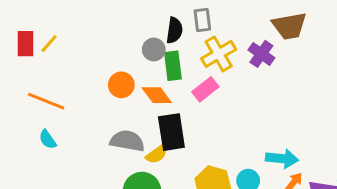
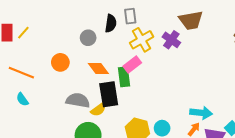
gray circle: (154, 49) -> (88, 38), moved
green rectangle: (173, 66) -> (124, 77), moved
orange circle: (121, 85) -> (60, 62), moved
cyan arrow: (282, 159) -> (201, 113), moved

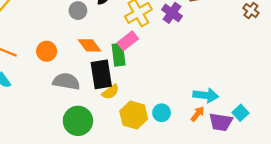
orange circle: (60, 62) -> (47, 51), moved
yellow semicircle: (98, 110) -> (110, 92), moved

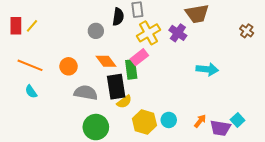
cyan arrow: (206, 95) -> (207, 69), moved

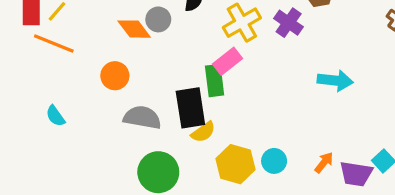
orange diamond: (106, 61) -> (134, 29), moved
orange line: (30, 65) -> (54, 44), moved

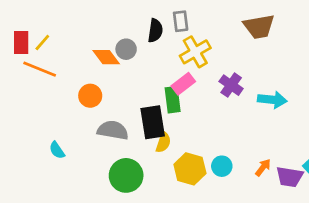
purple cross: (289, 23) -> (231, 85), moved
cyan semicircle: (55, 116) -> (57, 150), moved
yellow semicircle: (203, 132) -> (163, 142), turned -36

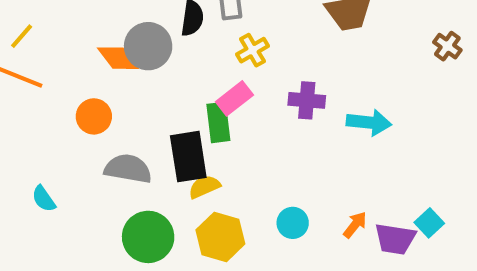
gray circle: (126, 49) -> (148, 46), size x1.5
yellow cross: (195, 52) -> (253, 50), size x0.7
purple cross: (231, 85) -> (307, 100), turned -30
yellow semicircle: (163, 142) -> (204, 187), turned -132
yellow hexagon: (190, 169) -> (220, 237), moved

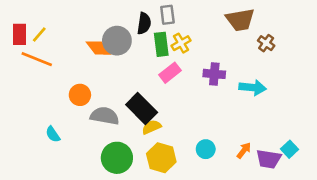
brown cross: (447, 46) -> (266, 43), moved
orange circle: (94, 116) -> (80, 95), moved
green rectangle: (218, 122) -> (161, 44), moved
black rectangle: (188, 157) -> (142, 108), turned -36

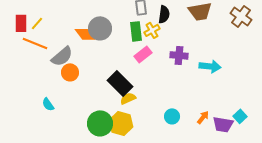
black semicircle: (144, 23) -> (164, 14), moved
brown cross: (266, 43) -> (241, 16), moved, size x1.5
gray semicircle: (105, 116) -> (62, 56), moved, turned 130
yellow hexagon: (161, 158) -> (121, 123), moved

